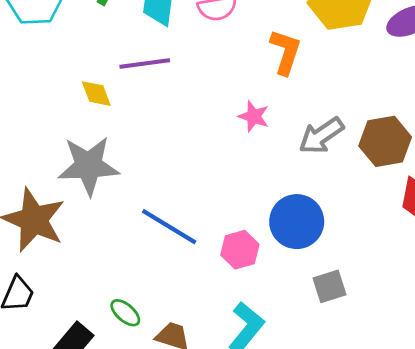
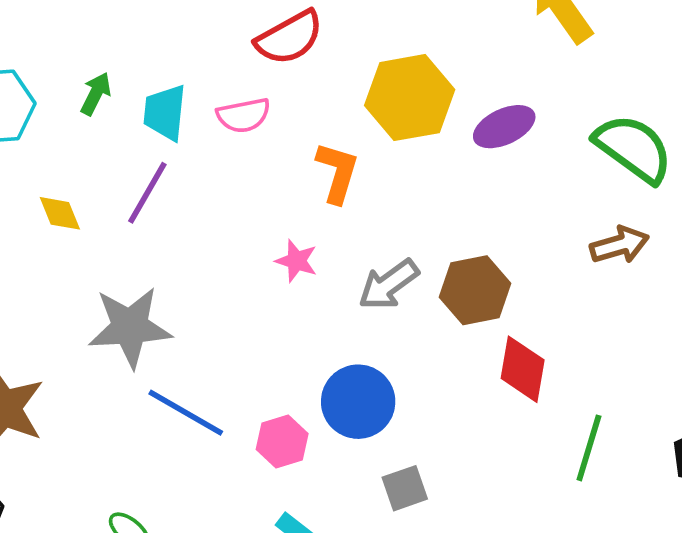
purple line: (145, 63) -> (147, 193), turned -51
yellow diamond: (96, 94) -> (60, 213), moved
gray star: (88, 166) -> (130, 327), moved

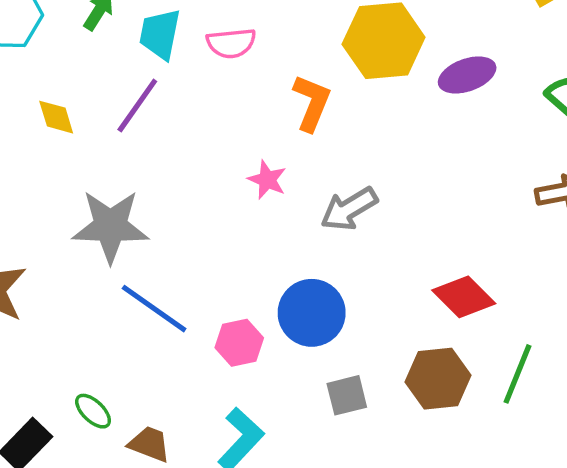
brown hexagon: (475, 290) -> (438, 379), moved
red diamond: (523, 369) -> (464, 297), turned -60

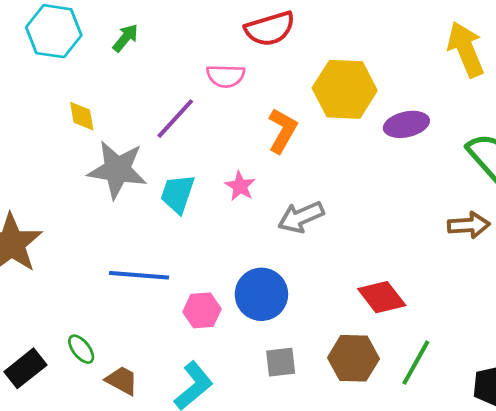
cyan trapezoid: (160, 34) -> (178, 194), moved
purple line: (137, 106) -> (175, 119), moved
gray star: (110, 226) -> (117, 170), moved
blue line: (154, 309) -> (139, 275), turned -38

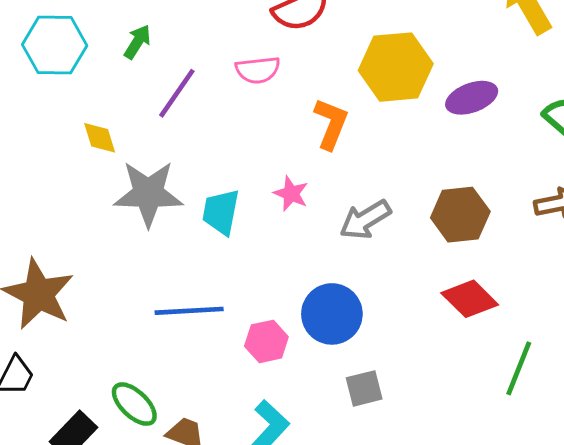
purple line: (175, 119) -> (177, 93), moved
green ellipse: (81, 349) -> (134, 404), size x1.4
brown hexagon: (353, 358) -> (460, 215), moved

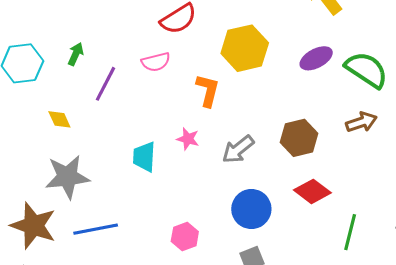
purple ellipse: (472, 98) -> (316, 58), moved
gray star: (148, 194) -> (67, 177), moved
blue line: (189, 311) -> (96, 229), moved
blue circle: (332, 314) -> (251, 209), moved

